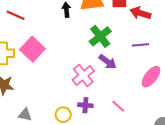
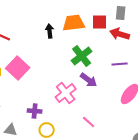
purple cross: (85, 105) -> (35, 111), moved
pink line: (118, 106) -> (89, 122), moved

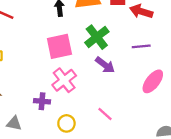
pink square: (18, 68) -> (59, 46), moved, turned 35
pink cross: (66, 93) -> (64, 80), moved
yellow circle: (47, 130) -> (66, 123), moved

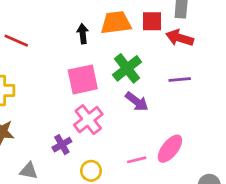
pink ellipse: (153, 81) -> (170, 149), moved
purple cross: (42, 101) -> (62, 145), turned -35
pink line: (105, 114) -> (137, 160), turned -56

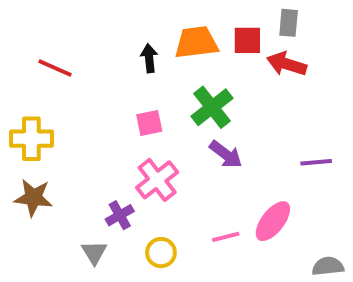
pink square: (83, 79) -> (149, 123), size x0.6
purple line: (180, 79) -> (316, 162), moved
gray triangle: (29, 171) -> (94, 253), moved, turned 48

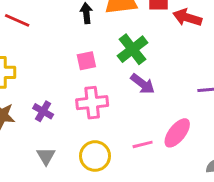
pink cross: (157, 180) -> (92, 103), turned 32
purple cross: (120, 215) -> (43, 111), moved, turned -30
yellow circle: (161, 253) -> (95, 156), size x1.4

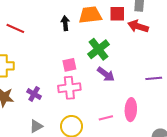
pink square: (86, 61) -> (69, 65), moved
pink ellipse: (177, 133) -> (131, 110), turned -35
gray triangle: (46, 156) -> (36, 126), turned 32

